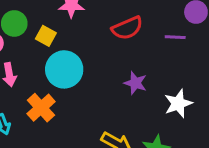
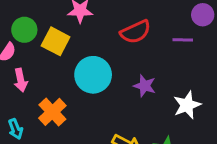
yellow square: (46, 36) -> (56, 41), size x1.4
cyan circle: (64, 69) -> (93, 75), moved

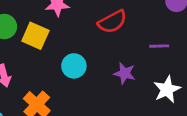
purple line: (183, 40) -> (159, 46), moved
cyan circle: (93, 75) -> (74, 66), size x0.7

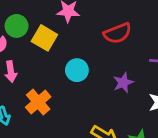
purple star: (125, 73) -> (123, 83), turned 30

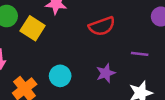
cyan circle: (77, 70) -> (60, 76), moved

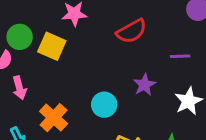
cyan circle: (60, 76) -> (104, 105), moved

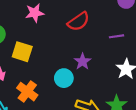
yellow square: (52, 46) -> (22, 52), moved
purple star: (144, 85) -> (83, 61), moved

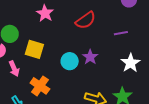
pink star: (35, 13) -> (45, 13), turned -30
cyan circle: (64, 78) -> (70, 61), moved

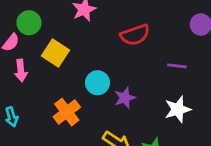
purple star: (90, 57) -> (125, 98), moved
orange cross: (40, 86) -> (67, 112), moved

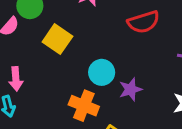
pink arrow: (21, 71) -> (16, 79), moved
orange cross: (67, 112) -> (84, 106), moved, turned -32

